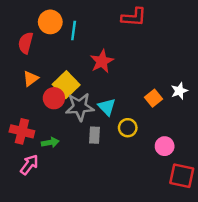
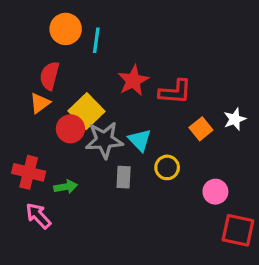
red L-shape: (134, 17) -> (175, 92), moved
red semicircle: (26, 43) -> (50, 76), moved
pink arrow: (29, 165) -> (38, 216), turned -80

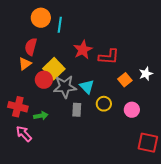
pink circle: (215, 192) -> (132, 110), moved

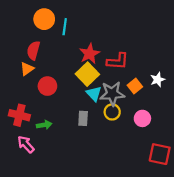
yellow square: (54, 69) -> (87, 74), moved
gray star: (65, 87) -> (112, 94), moved

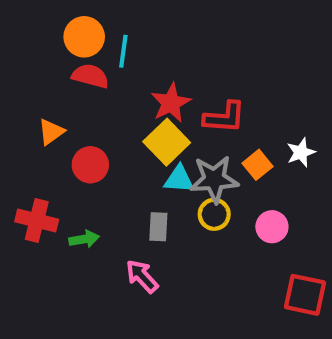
red semicircle: (33, 50) -> (90, 76), moved, turned 90
cyan triangle: (94, 94) -> (179, 179), turned -42
pink arrow: (26, 144) -> (142, 276), moved

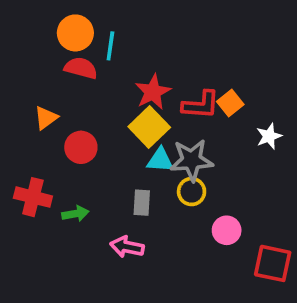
orange square: (258, 165) -> (230, 103), moved
pink circle: (272, 227) -> (227, 230), moved
pink arrow: (142, 276) -> (127, 247), turned -36

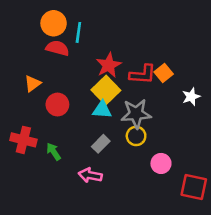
cyan triangle: (160, 160) -> (102, 110), moved
gray rectangle: (142, 203) -> (101, 144), turned 42
green arrow: (75, 214) -> (54, 152), turned -114

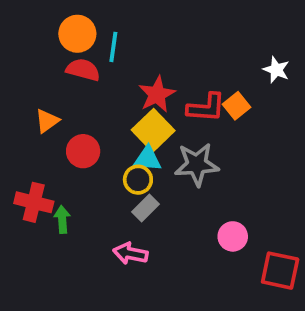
white star: (191, 97) -> (276, 70), moved, turned -30
yellow circle: (136, 136) -> (138, 180), moved
green arrow: (54, 152) -> (62, 219), moved, turned 30

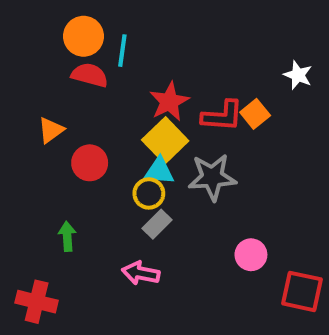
red cross: (34, 202) -> (37, 302), moved

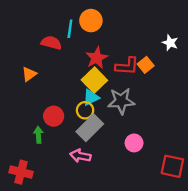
orange circle: (84, 36) -> (91, 21), moved
red circle: (90, 163) -> (54, 116), moved
cyan triangle: (159, 171) -> (91, 98), turned -30
gray rectangle: (157, 224) -> (90, 128), size x1.6
pink circle: (251, 255) -> (134, 143), moved

